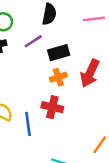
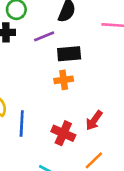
red arrow: (90, 73) -> (94, 120), moved, size x0.7
red cross: (52, 107) -> (63, 133), moved

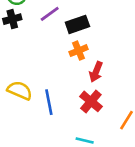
red arrow: (94, 120) -> (96, 72), moved
red cross: (63, 133) -> (91, 101), turned 30

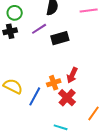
orange cross: (79, 51) -> (54, 83), moved
blue line: (49, 102) -> (35, 96), turned 36

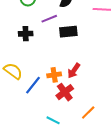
black cross: (10, 31) -> (26, 34), moved

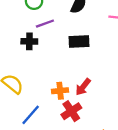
purple line: (49, 19) -> (45, 24), moved
blue line: (33, 85) -> (31, 115), moved

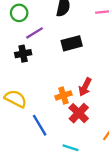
blue line: (31, 115) -> (40, 125), turned -60

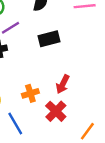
orange cross: (63, 95) -> (30, 93), moved

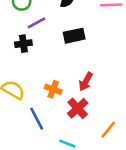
orange cross: (30, 93) -> (53, 89), turned 35

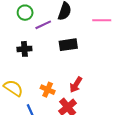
purple line: (36, 23) -> (43, 25), moved

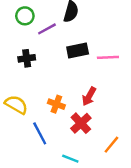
pink line: (102, 20) -> (108, 57), moved

